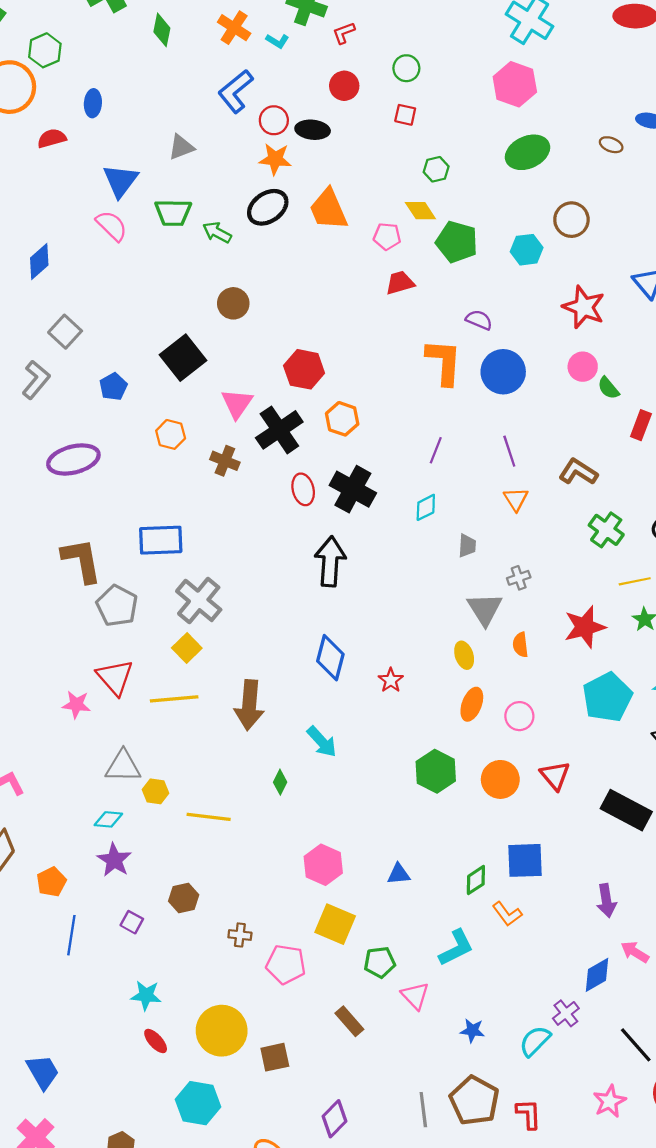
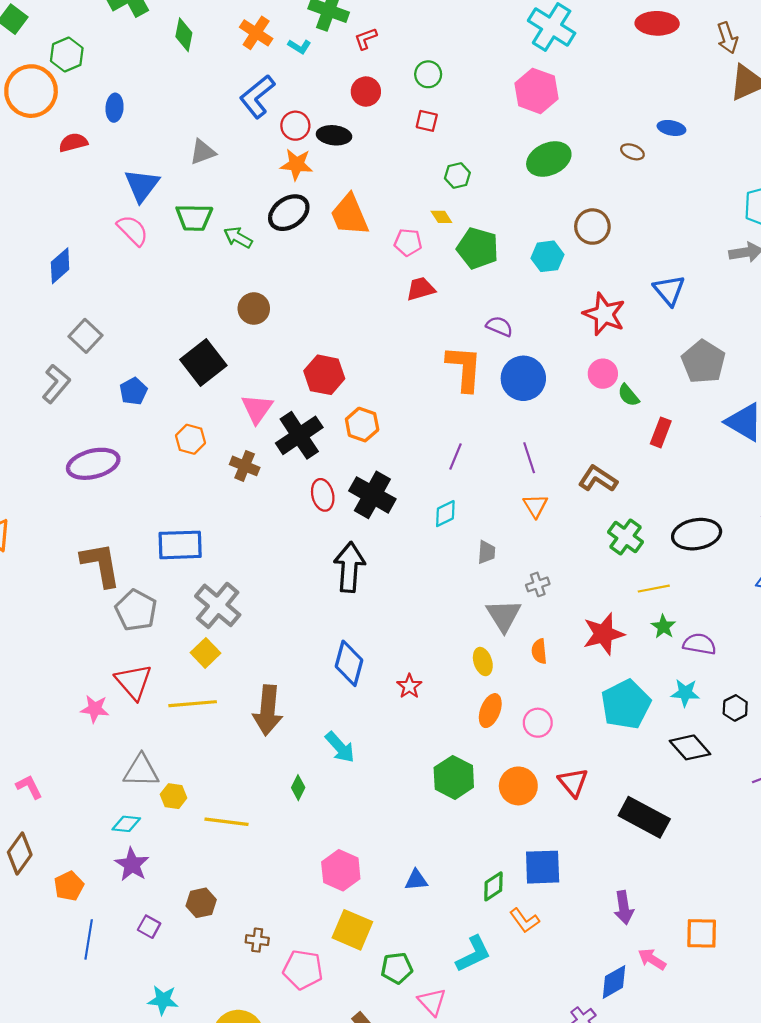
yellow diamond: (420, 211) -> (441, 217), size x0.7

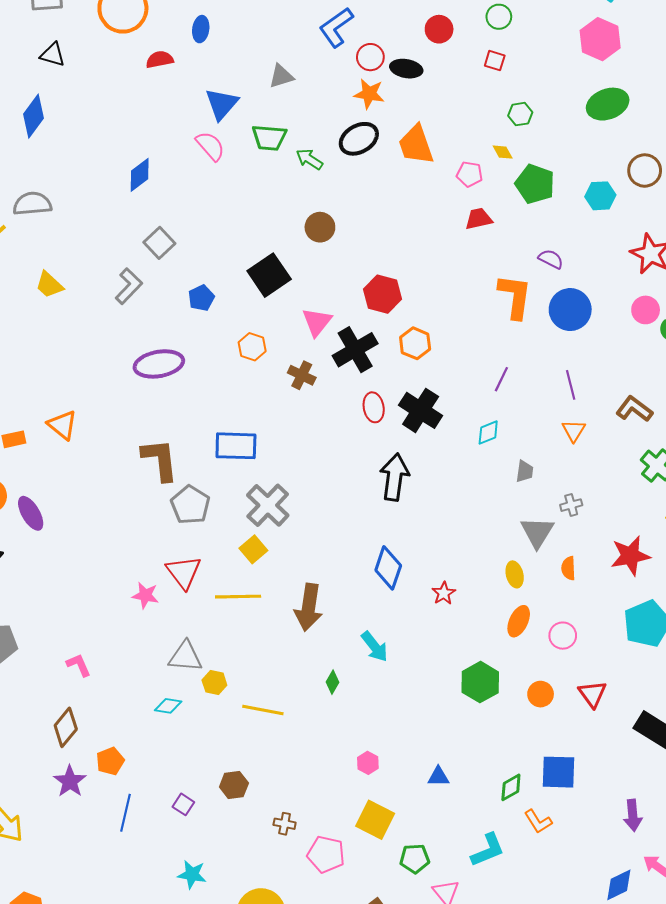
orange circle: (518, 786) -> (541, 694), size x0.7
purple star: (132, 864) -> (70, 781), moved
pink hexagon: (341, 870) -> (368, 763), size x0.6

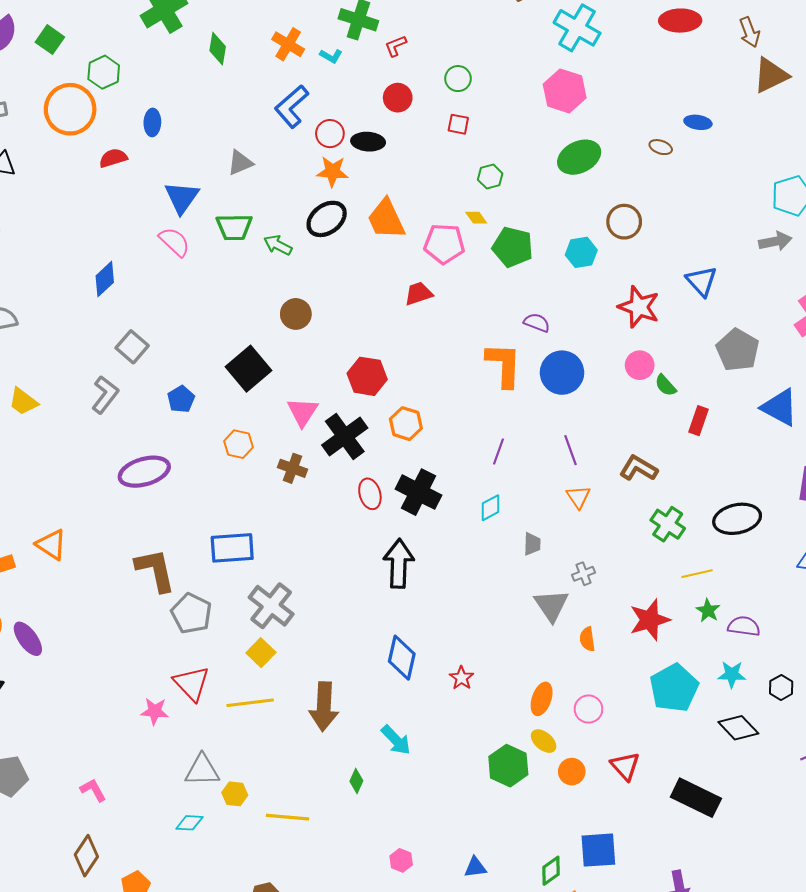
pink pentagon: (470, 174) -> (444, 244), size x1.5
red trapezoid: (479, 219) -> (419, 294), moved
yellow ellipse: (515, 574) -> (544, 741), moved, turned -30

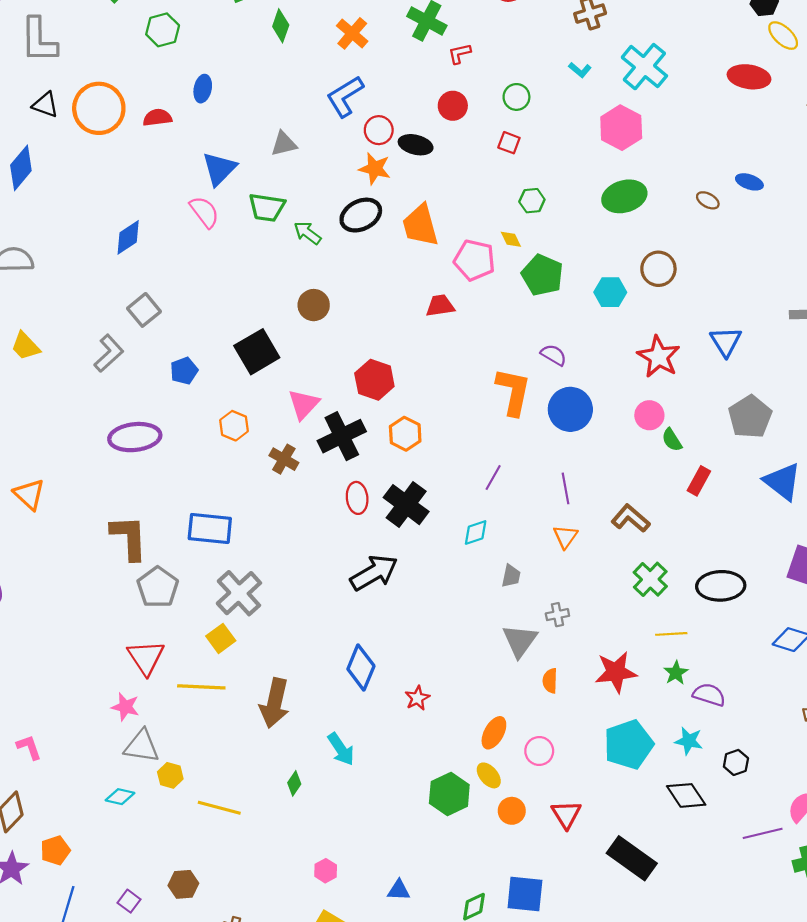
cyan L-shape: (331, 56) -> (580, 70), moved
orange circle: (70, 109) -> (99, 108), moved
black arrow: (399, 564) -> (374, 573), turned 48
pink star: (155, 711) -> (125, 707), moved

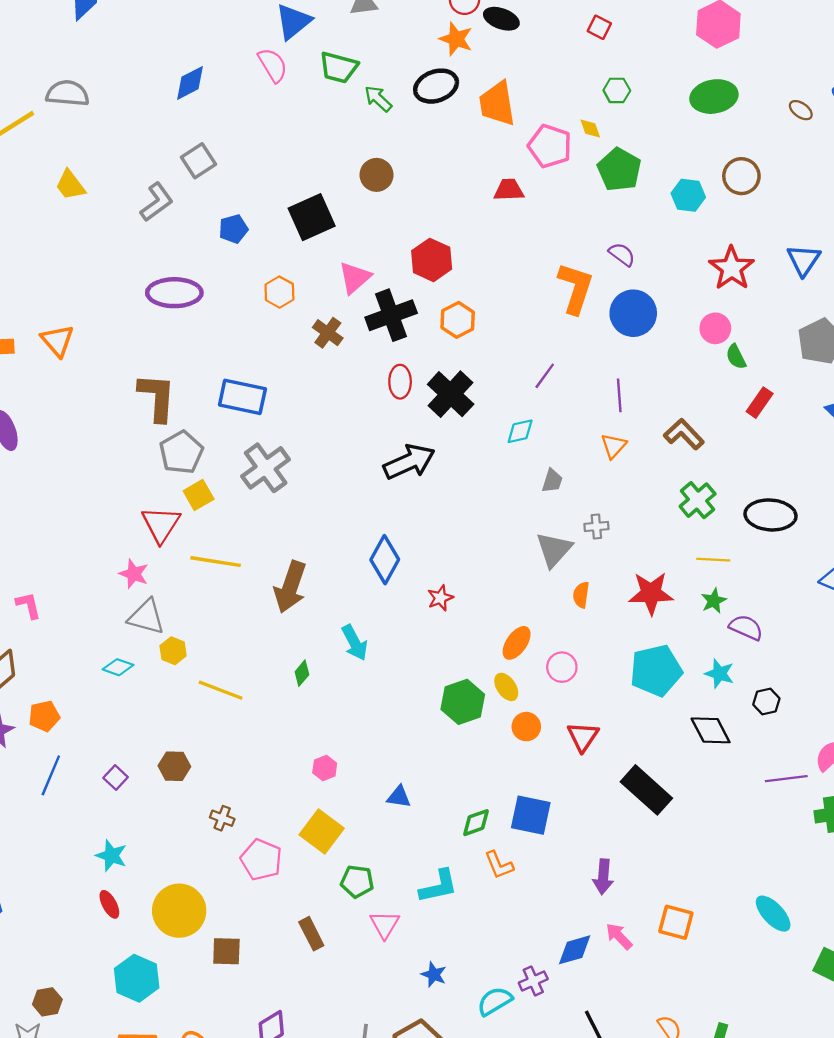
yellow square: (221, 638) -> (199, 495), moved

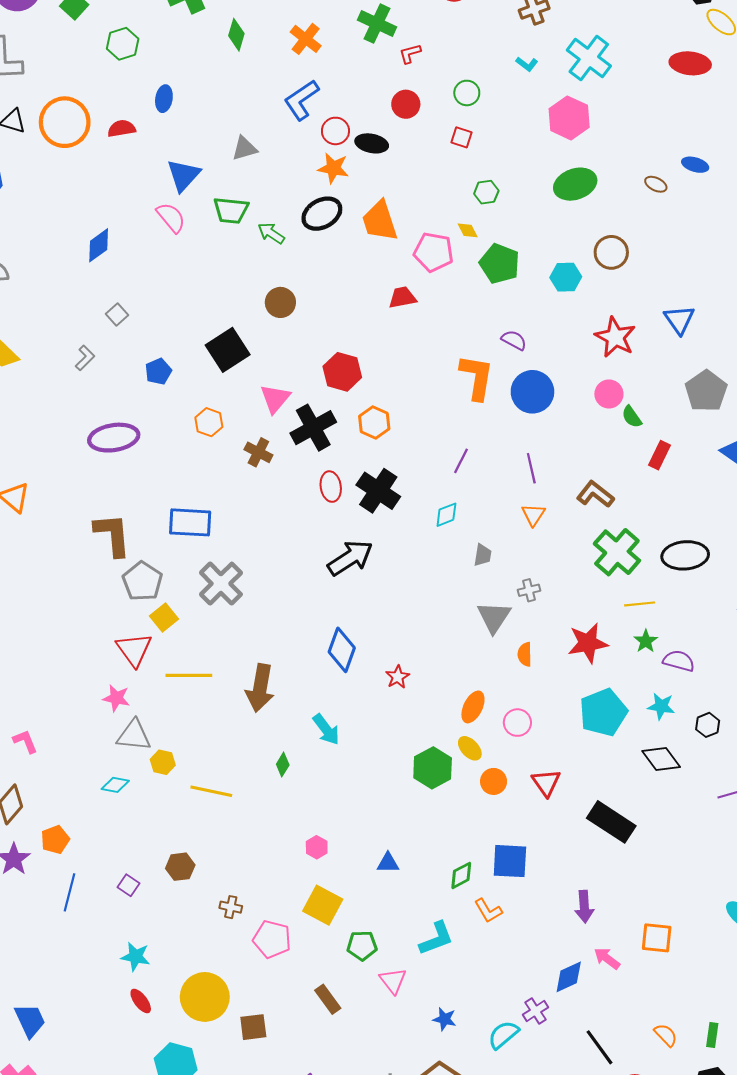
gray square: (198, 161) -> (117, 315), size x0.7
gray L-shape: (157, 202) -> (85, 358), size x0.7
green cross: (698, 500) -> (617, 552), size x1.4

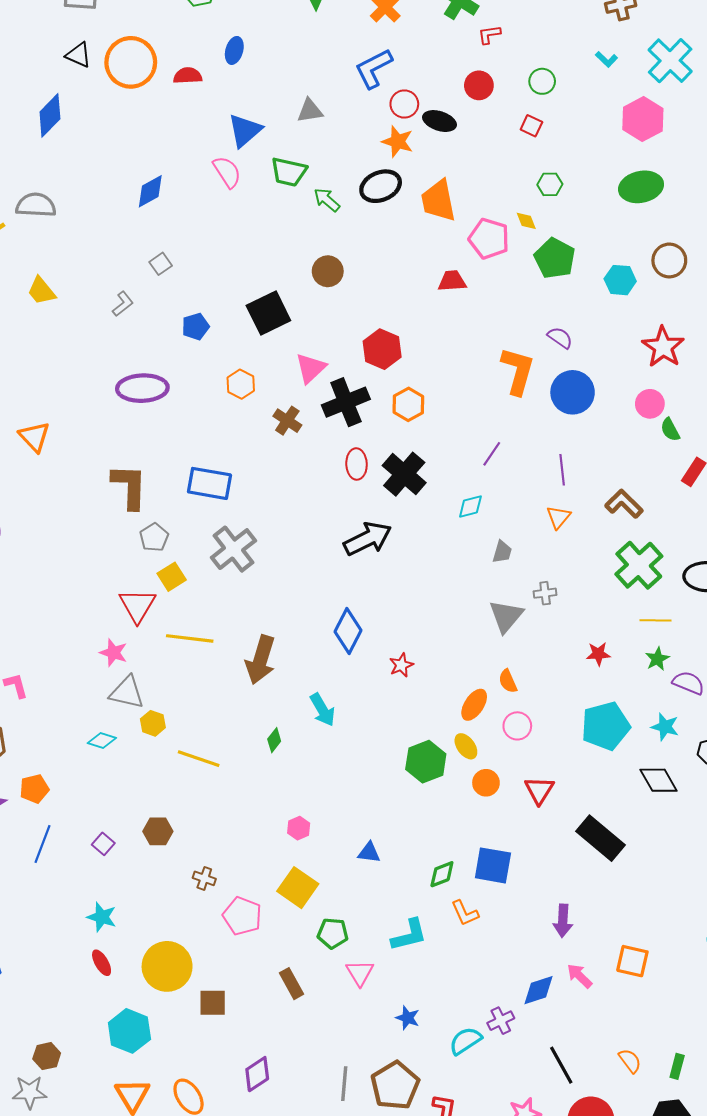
gray pentagon: (142, 581) -> (154, 537), size x0.7
red star: (588, 643) -> (598, 654), size x0.6
orange semicircle: (525, 654) -> (508, 681), moved, turned -30

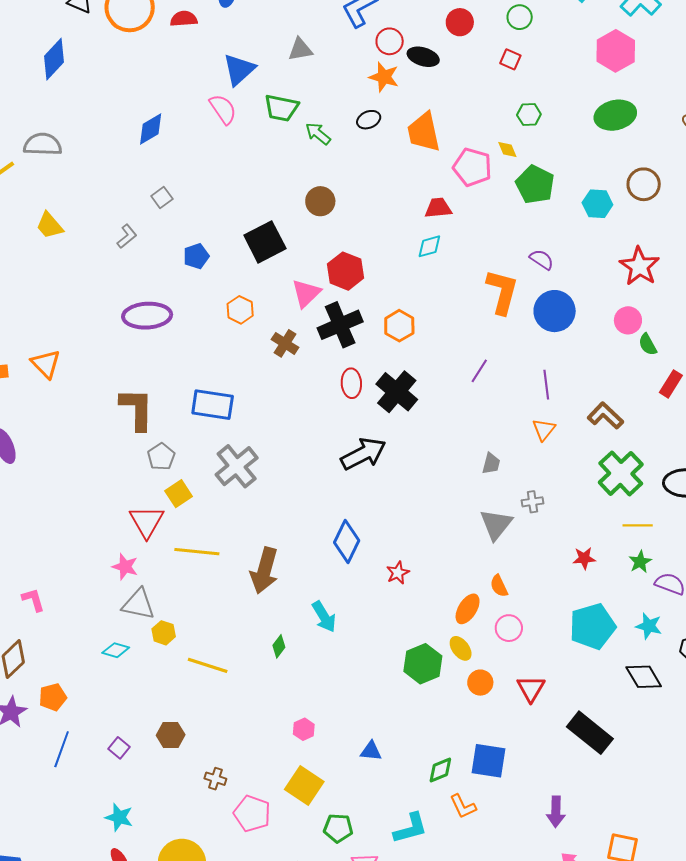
black ellipse: (381, 186) -> (369, 120), size x0.6
red hexagon: (382, 349) -> (345, 271), moved
cyan diamond: (470, 507) -> (429, 246), moved

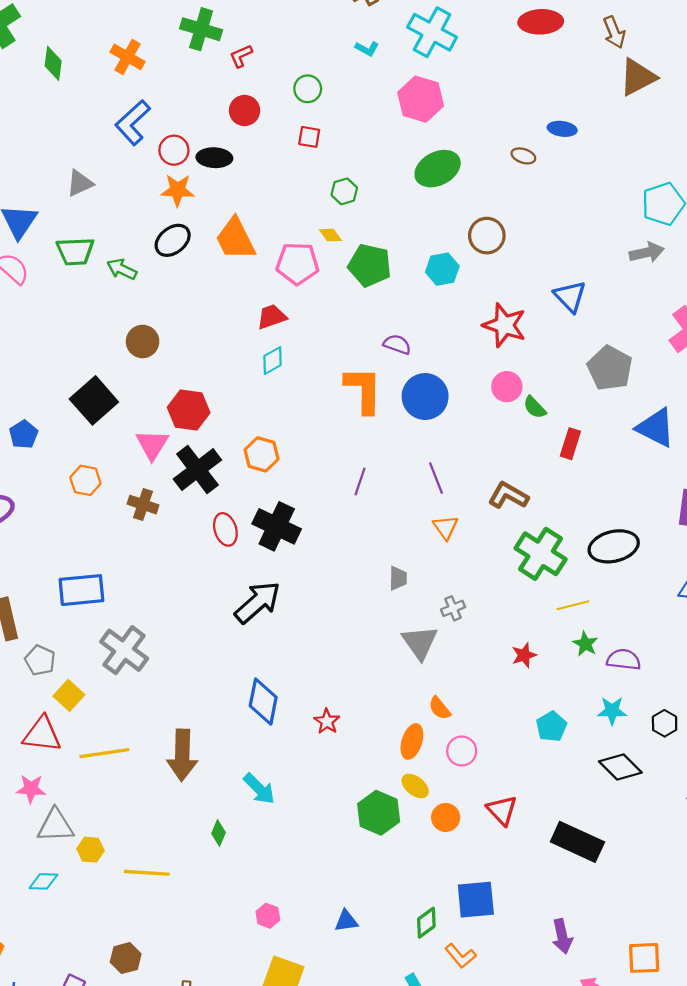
black ellipse: (369, 120) -> (173, 240), size x1.4
red triangle: (147, 522) -> (42, 734), turned -39
cyan pentagon: (592, 626) -> (551, 726), size x0.6

